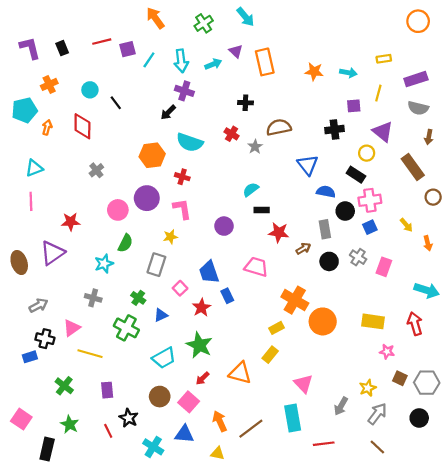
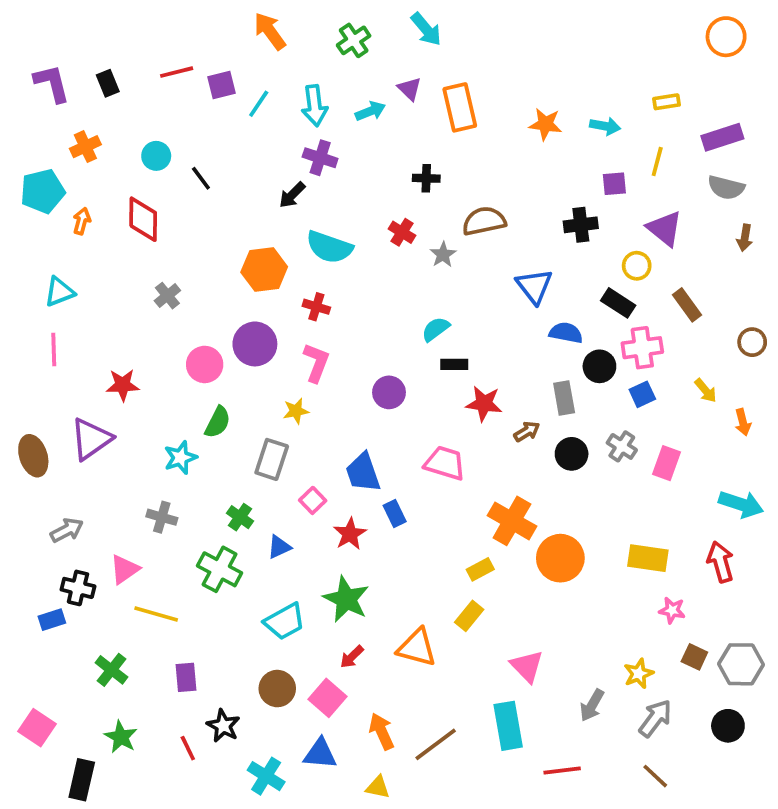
brown rectangle: (413, 167) -> (687, 305), moved, size x0.7
pink L-shape: (182, 209) -> (316, 363), turned 30

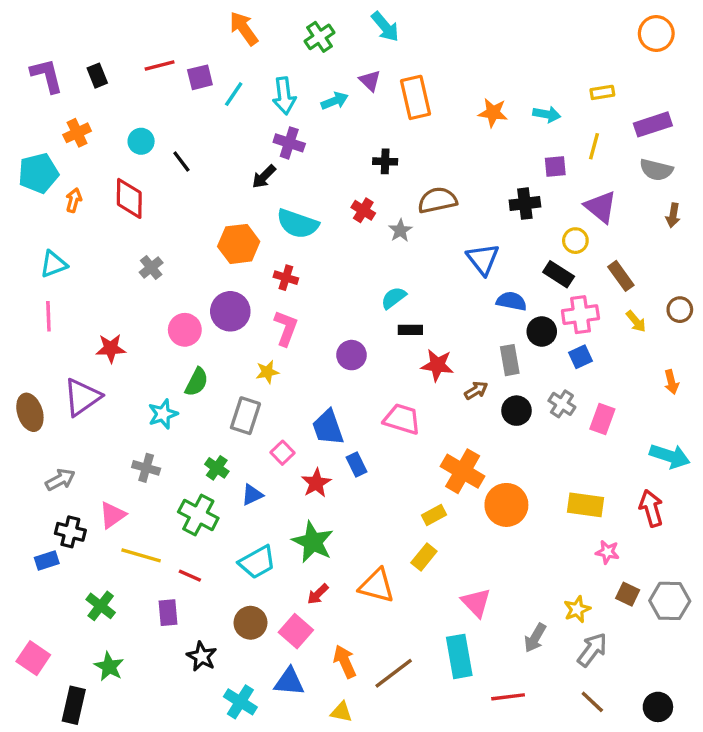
yellow arrow: (706, 391) -> (636, 321), moved
black circle: (728, 726) -> (658, 707), moved
red line: (188, 748) -> (190, 576), moved, turned -40

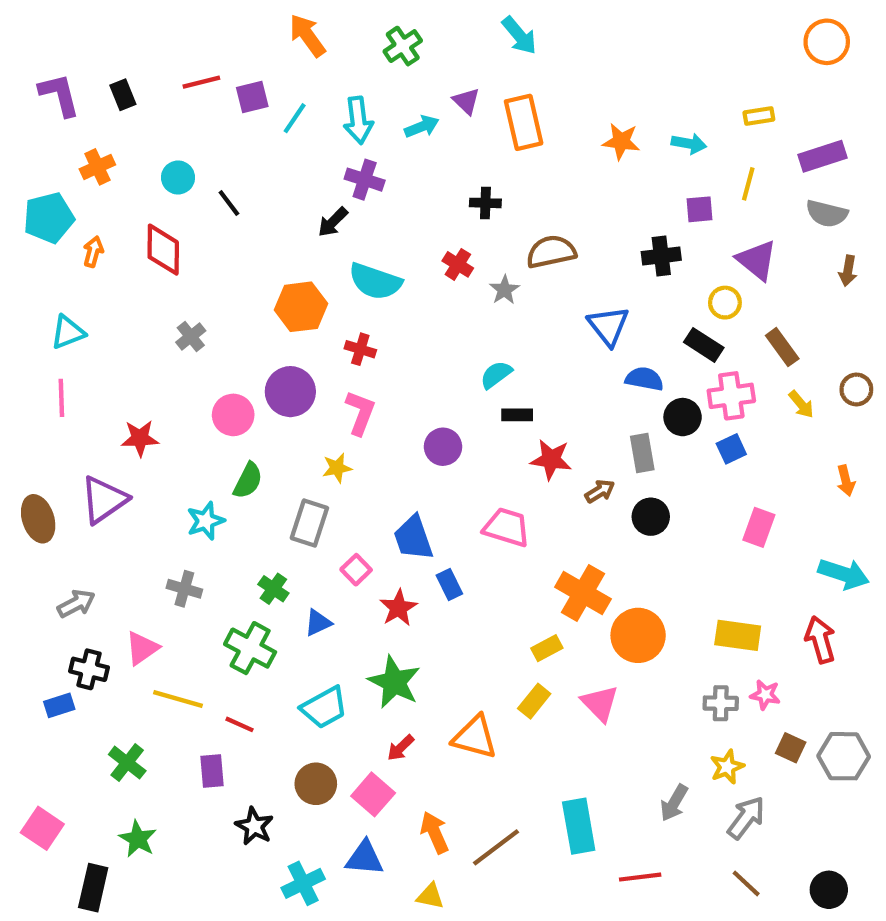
cyan arrow: (385, 27) -> (519, 35), moved
gray cross: (562, 404) -> (721, 703), moved, turned -32
pink triangle: (476, 603) -> (600, 703), moved
cyan cross: (240, 702) -> (303, 883), turned 32

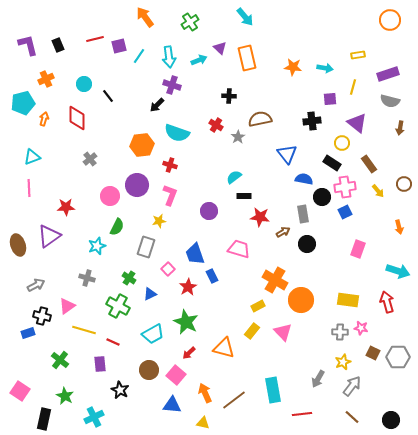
cyan cross: (303, 883) -> (94, 417), moved

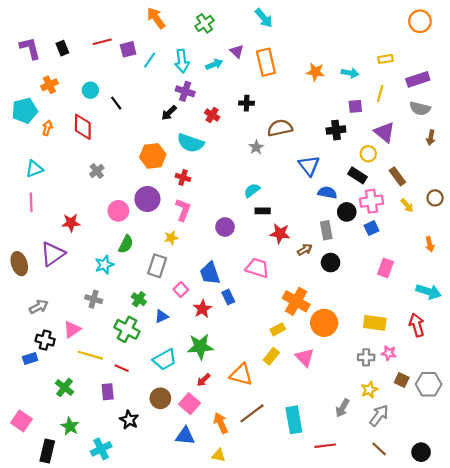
red cross: (216, 125) -> (212, 115), moved
green star: (186, 322) -> (200, 347), turned -30
brown line: (234, 400) -> (252, 413), moved

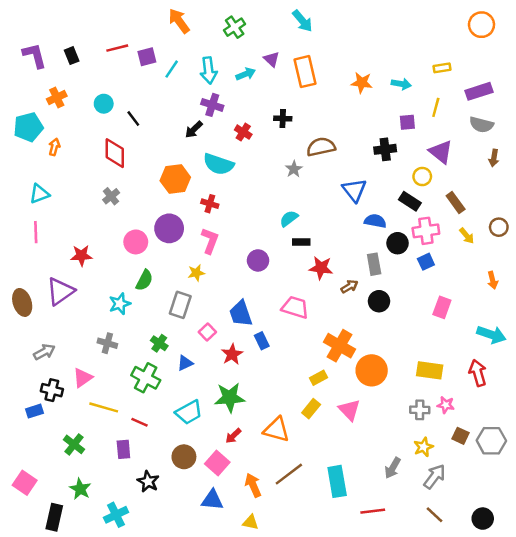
red diamond: (83, 127) -> (115, 153), moved

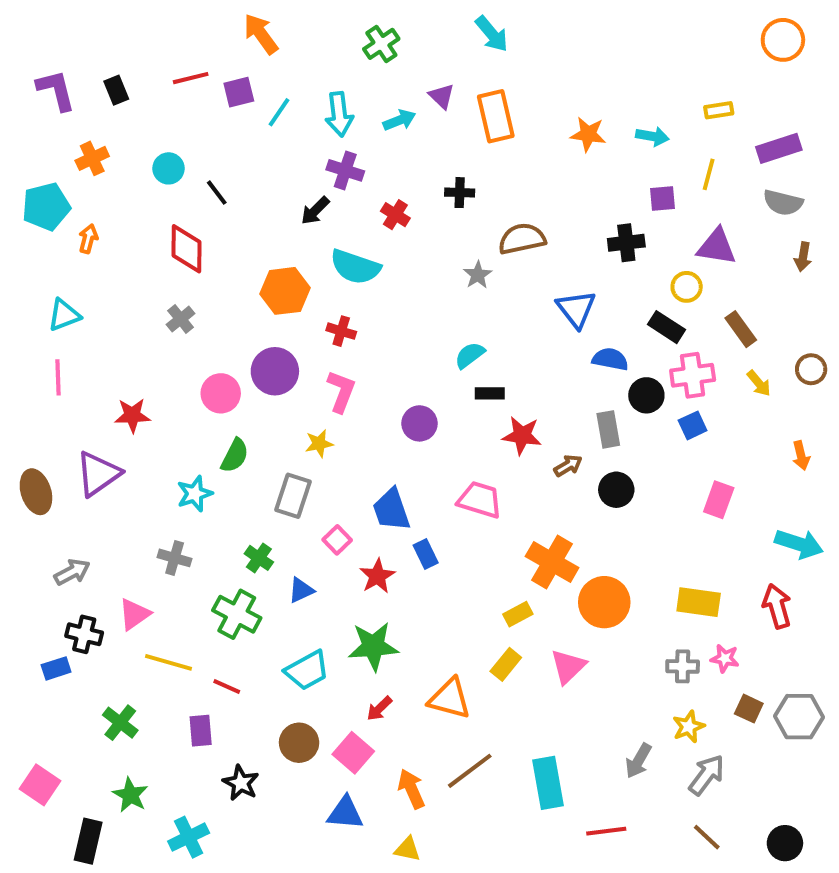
orange arrow: (179, 21) -> (261, 34), moved
purple triangle: (441, 152) -> (717, 247), turned -30
pink triangle: (349, 410) -> (568, 666), turned 30

